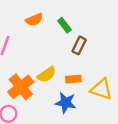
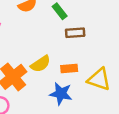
brown rectangle: (79, 45) -> (75, 33), turned 60

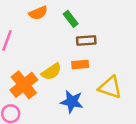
orange rectangle: (69, 69) -> (80, 64), moved

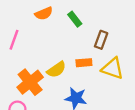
brown rectangle: (86, 40) -> (101, 40), moved, turned -66
yellow triangle: (110, 87) -> (113, 68), moved

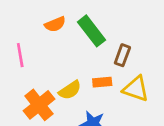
green rectangle: (75, 19) -> (91, 31), size x1.6
pink line: (14, 40) -> (20, 55), turned -30

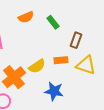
green rectangle: (91, 31) -> (53, 22), size x0.6

